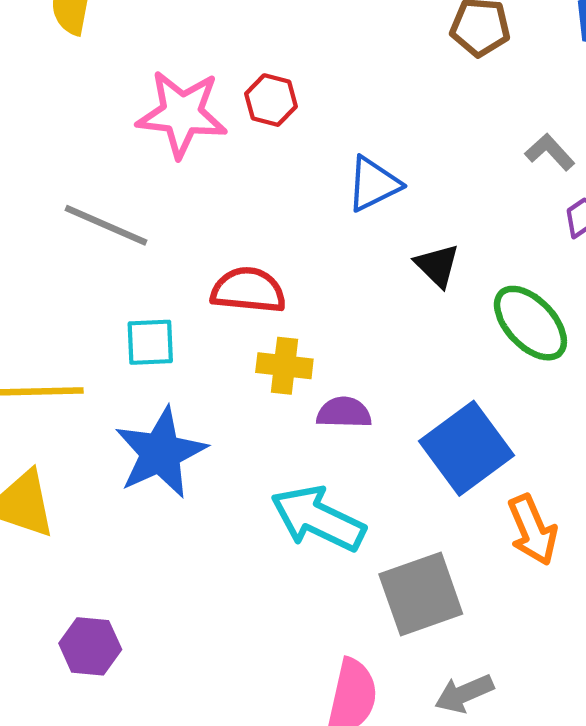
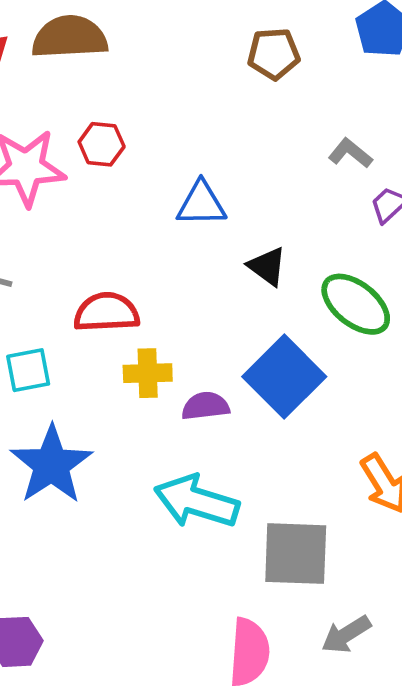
blue triangle: (373, 184) -> (201, 204), turned 34
blue square: (467, 448) -> (284, 377), moved
gray square: (421, 594) -> (296, 554), turned 30

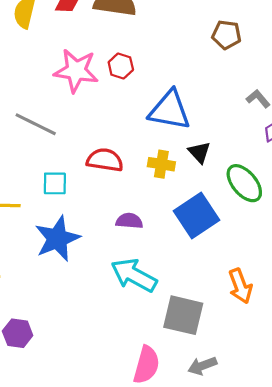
blue triangle: (201, 204) -> (170, 110), size x1.5
yellow cross: (148, 373) -> (161, 164), moved
purple semicircle: (205, 406) -> (129, 221), moved

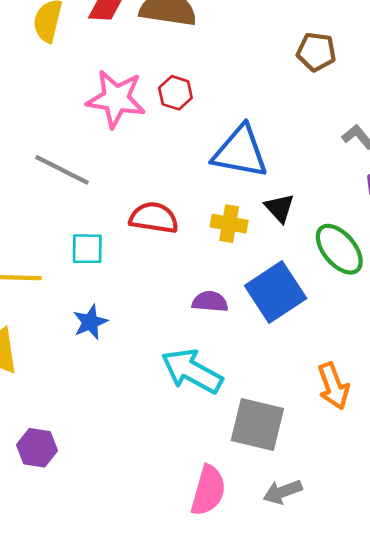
purple semicircle: (129, 221) -> (210, 302), moved
blue star: (57, 239) -> (90, 322), size x0.6

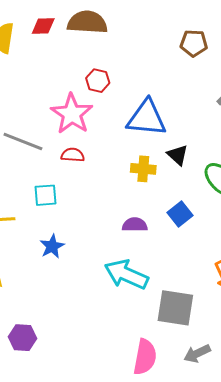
pink star: (116, 99) -> (72, 114), moved, turned 30
red semicircle: (154, 218) -> (73, 155), moved, size x0.7
blue square: (276, 292) -> (180, 214), size x0.6

